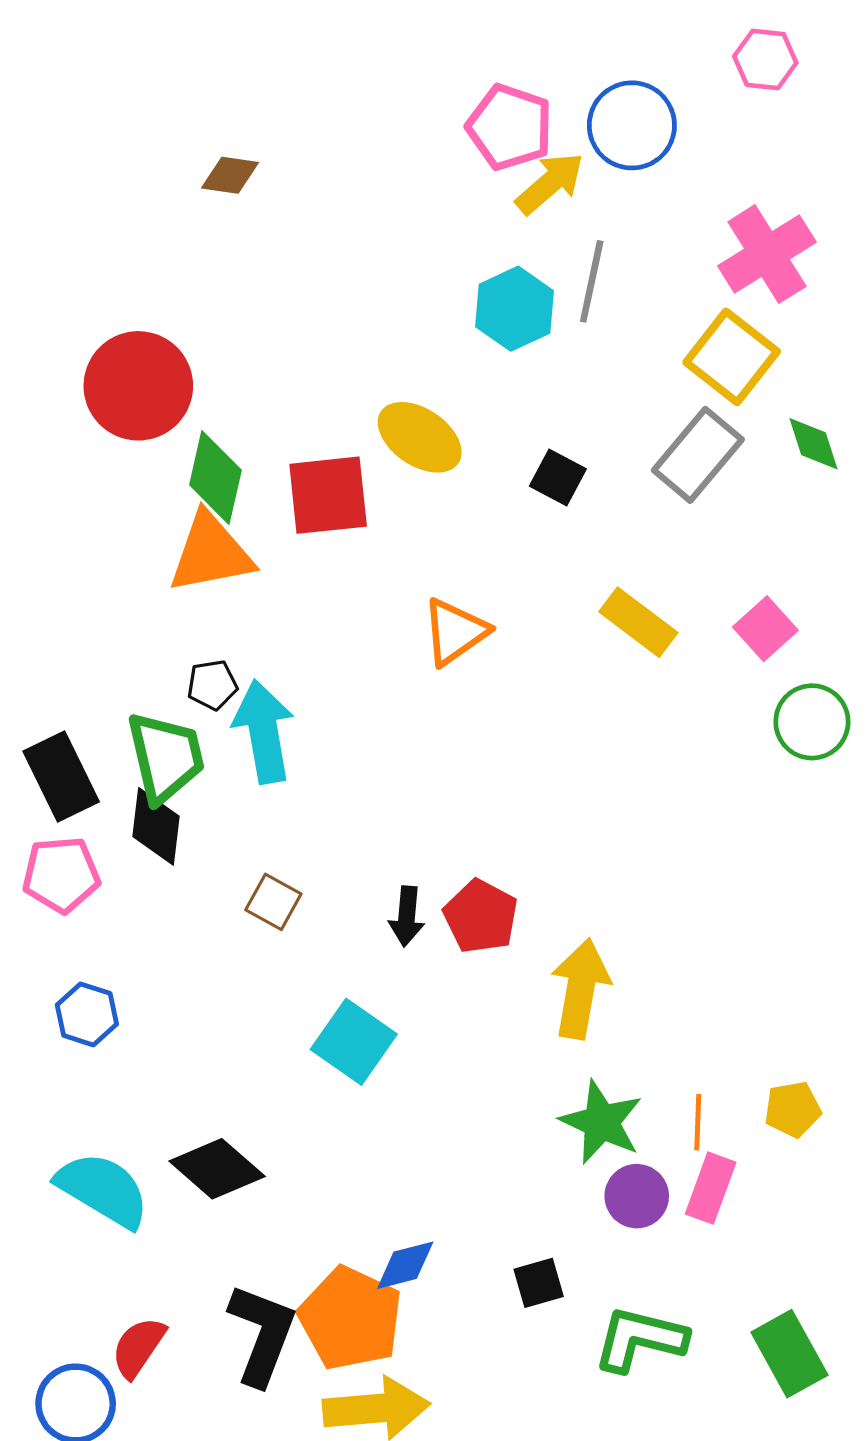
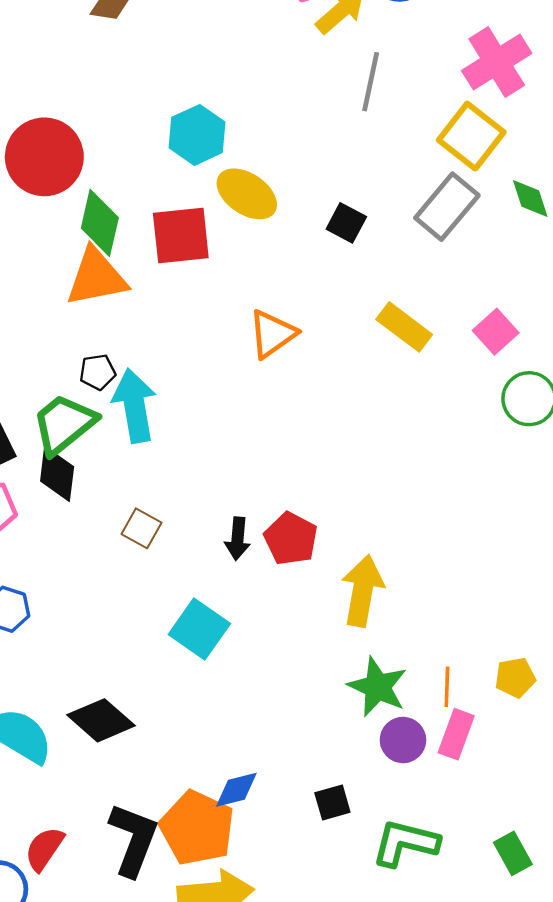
cyan hexagon: (515, 309) -> (197, 135), moved
green trapezoid: (166, 757) -> (64, 424), turned -116
green rectangle: (789, 1354) -> (513, 853), size x0.7

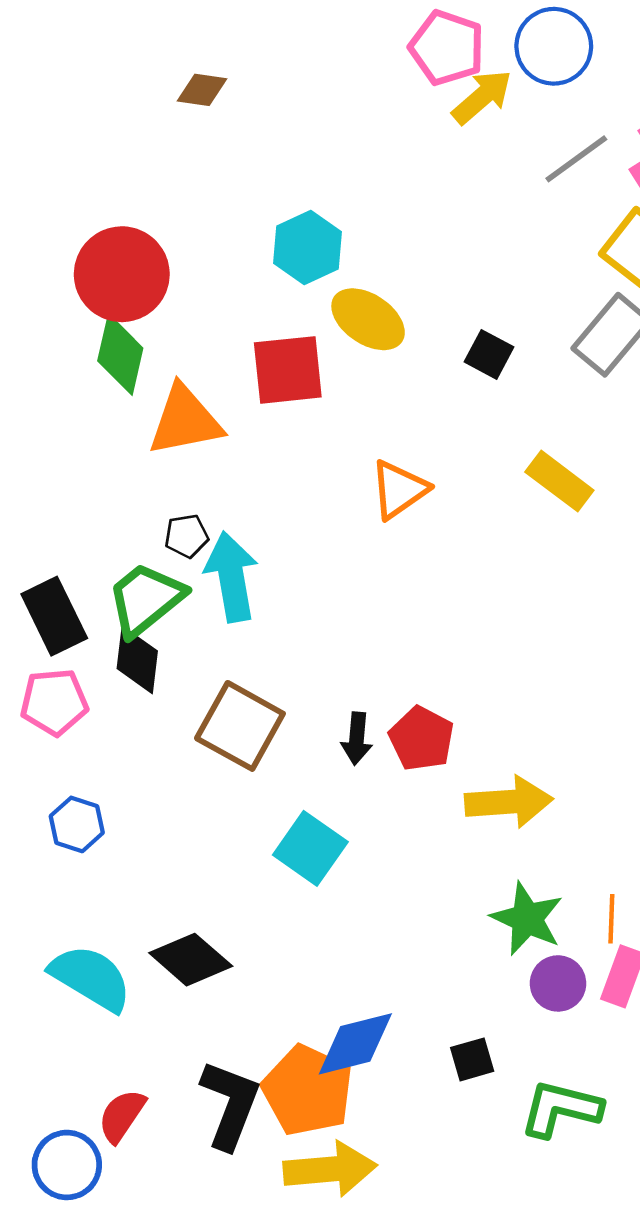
gray line: (371, 82) -> (576, 159), moved, turned 42
green diamond: (100, 223) -> (120, 354), moved
brown square: (142, 528) -> (240, 726), size x1.8
yellow arrow: (362, 591) -> (509, 802), turned 76
blue diamond: (236, 790) -> (355, 1044), size x1.5

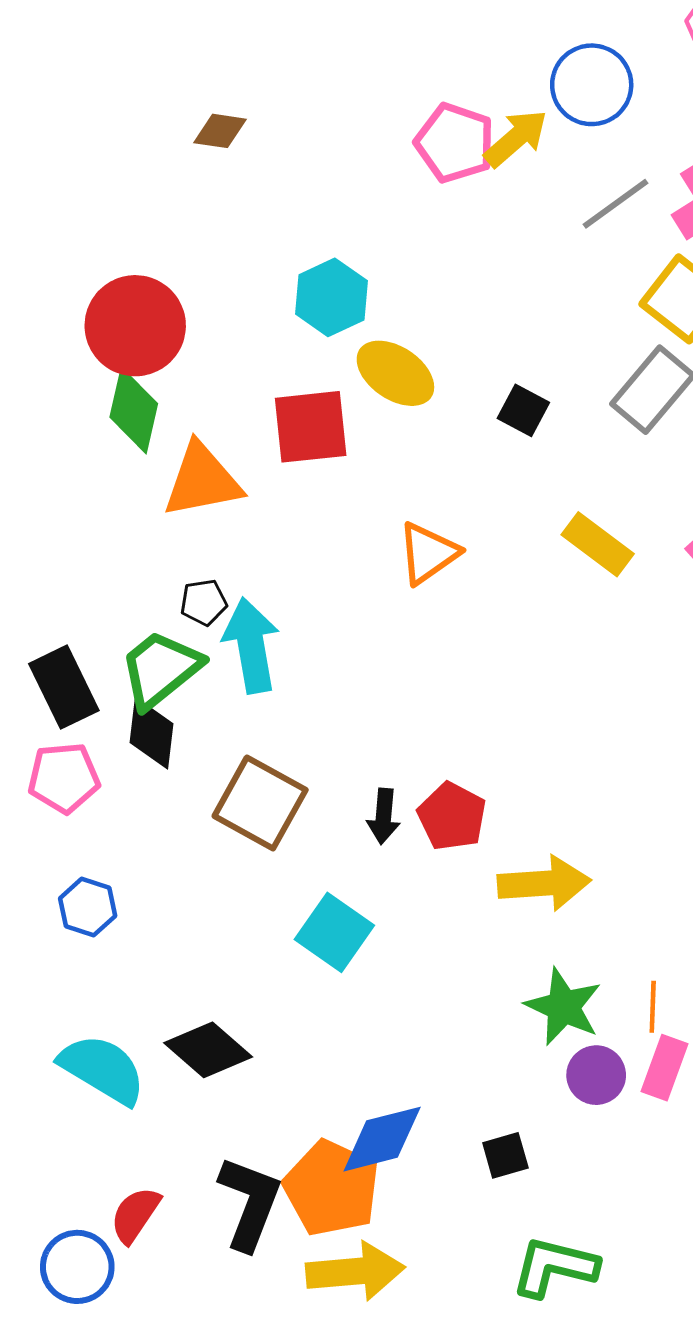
pink pentagon: (447, 48) -> (455, 143), moved
green L-shape: (561, 1109) -> (555, 1267), moved

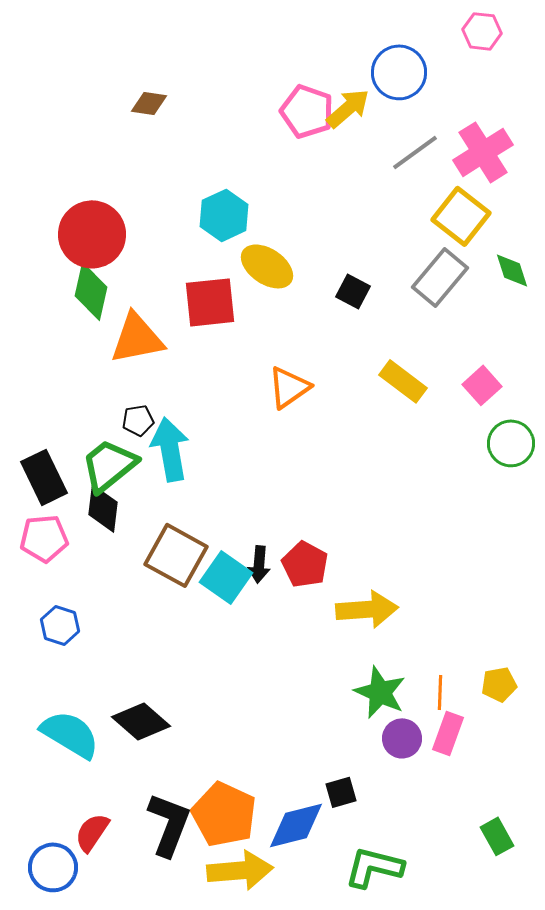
cyan square: (334, 932) -> (226, 577), moved
blue diamond: (382, 1139) -> (296, 825), moved

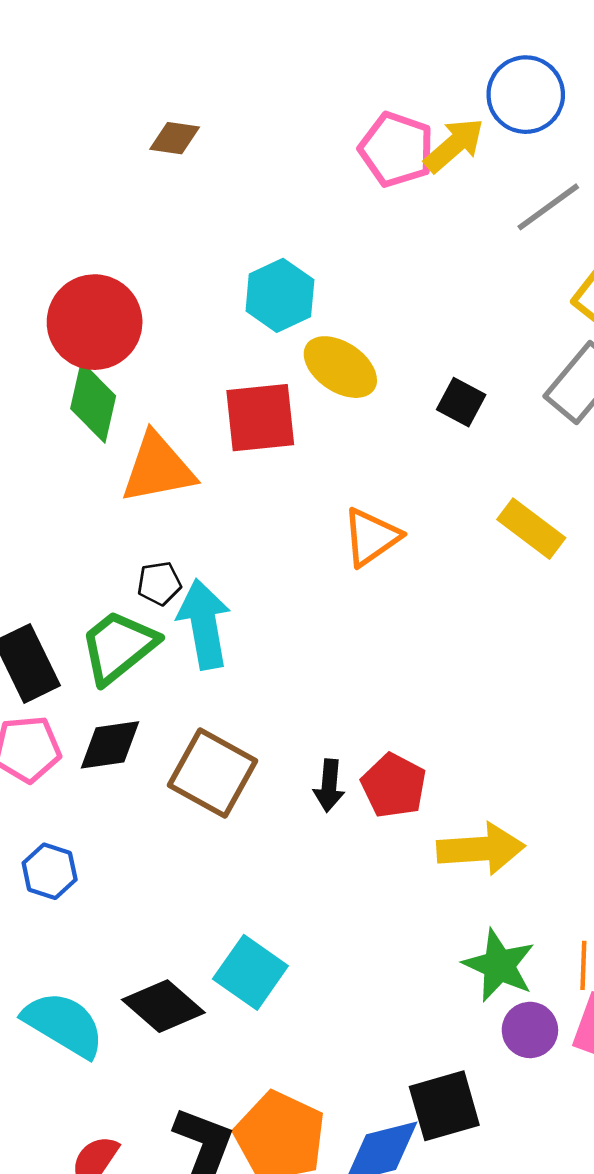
black diamond: (103, 508) -> (110, 745), moved, turned 75
cyan square: (226, 577) -> (250, 972), moved
black square: (341, 792) -> (444, 1106), size x1.6

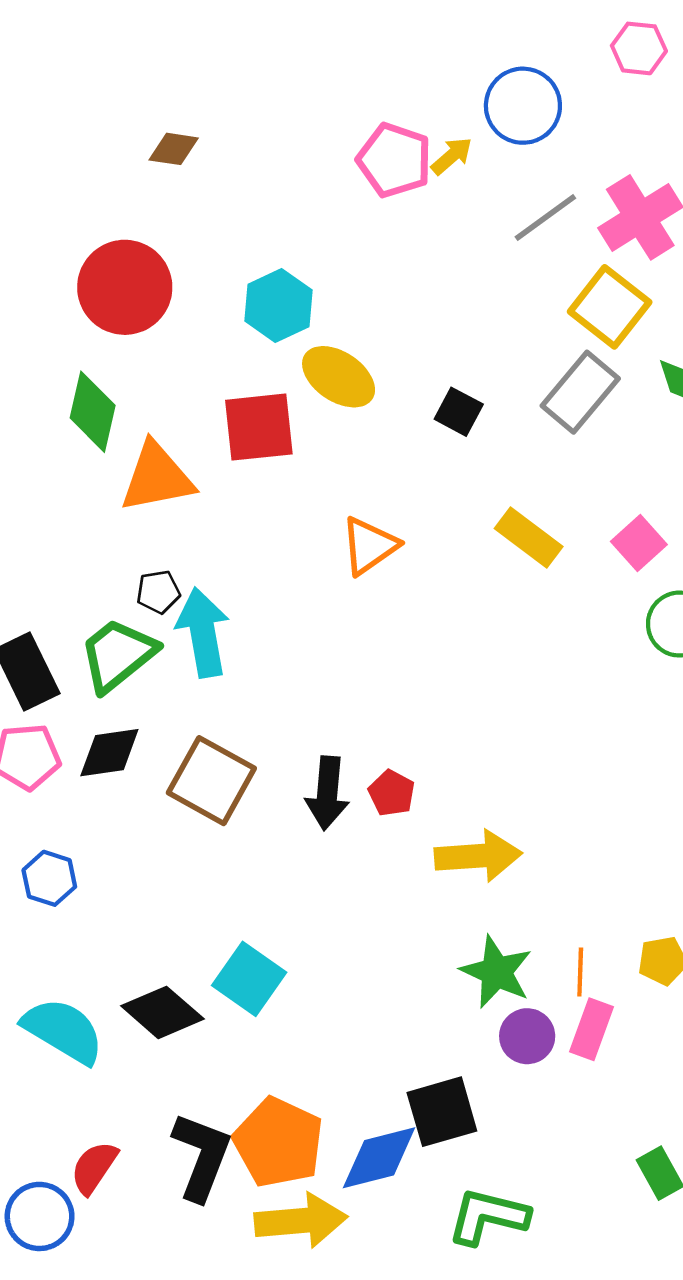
yellow arrow: (454, 145) -> (452, 156), size x0.7
red circle: (95, 322) -> (125, 287), moved
black arrow: (329, 786) -> (327, 793), size x1.4
red pentagon: (394, 786) -> (392, 793), size x0.7

